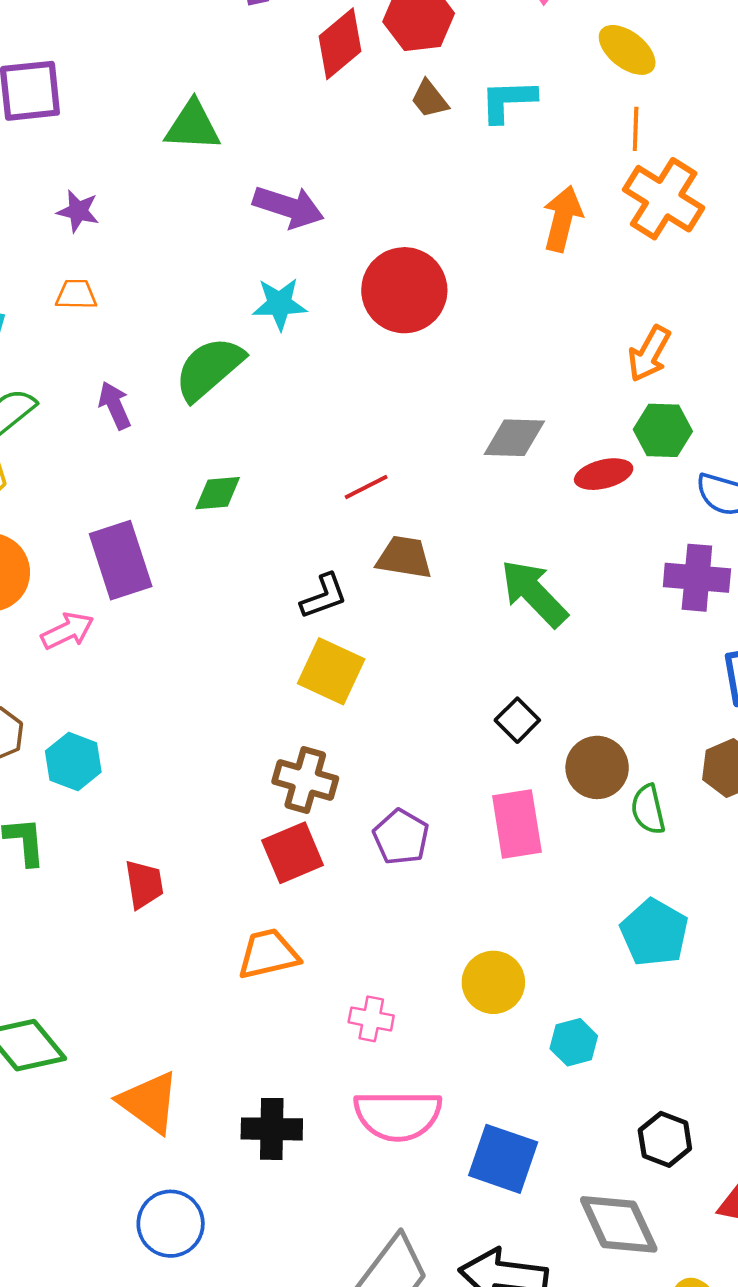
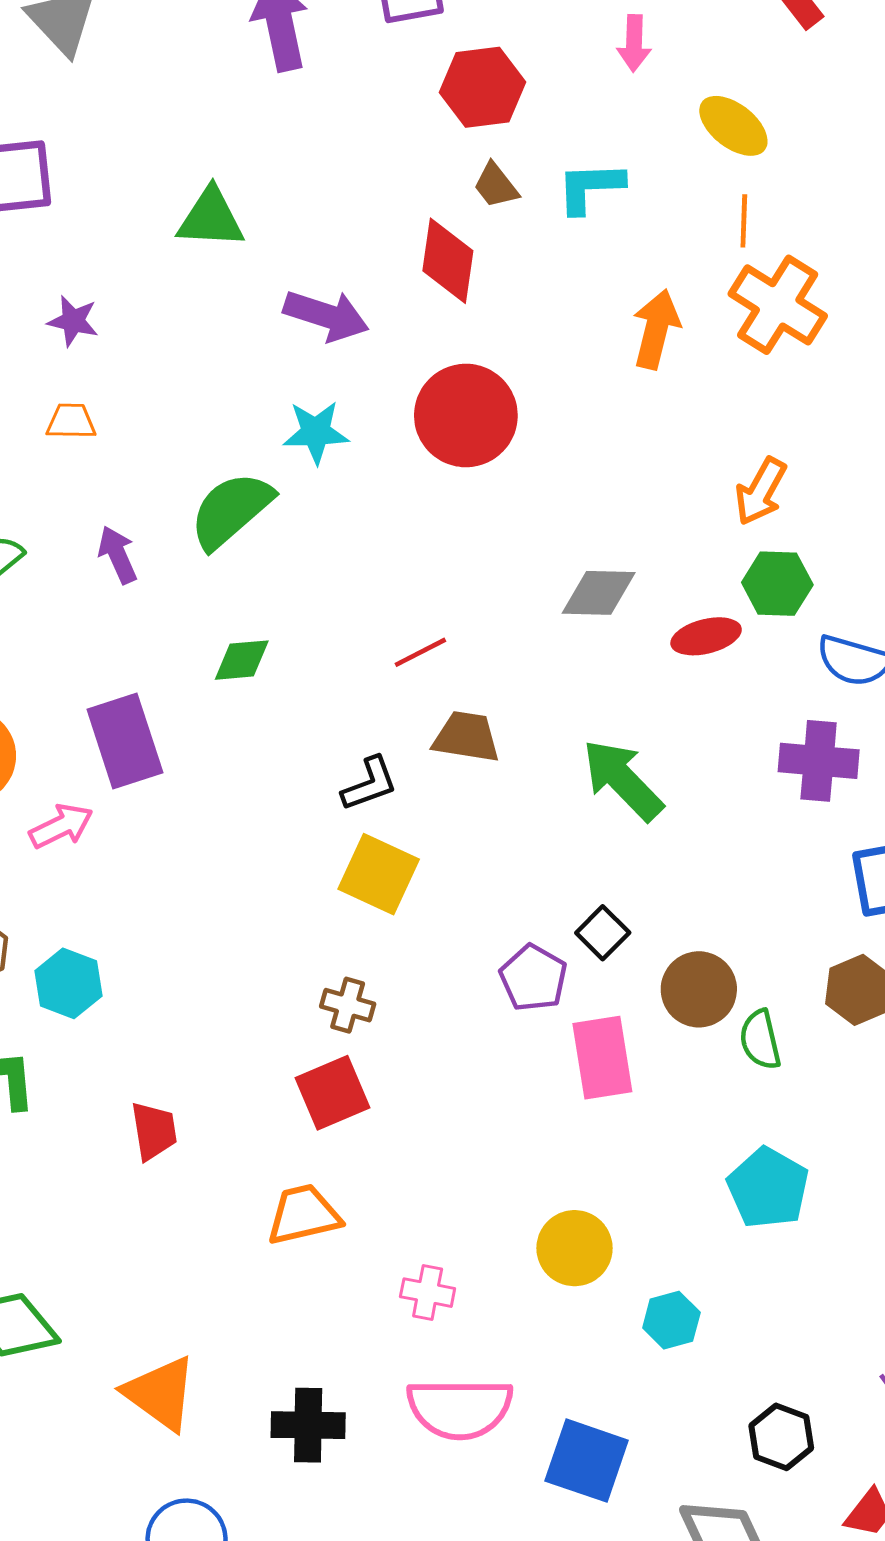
red diamond: (340, 44) -> (448, 261), moved, turned -42
brown cross: (305, 780) -> (348, 1005), size x0.7
purple pentagon: (401, 837) -> (533, 978), moved

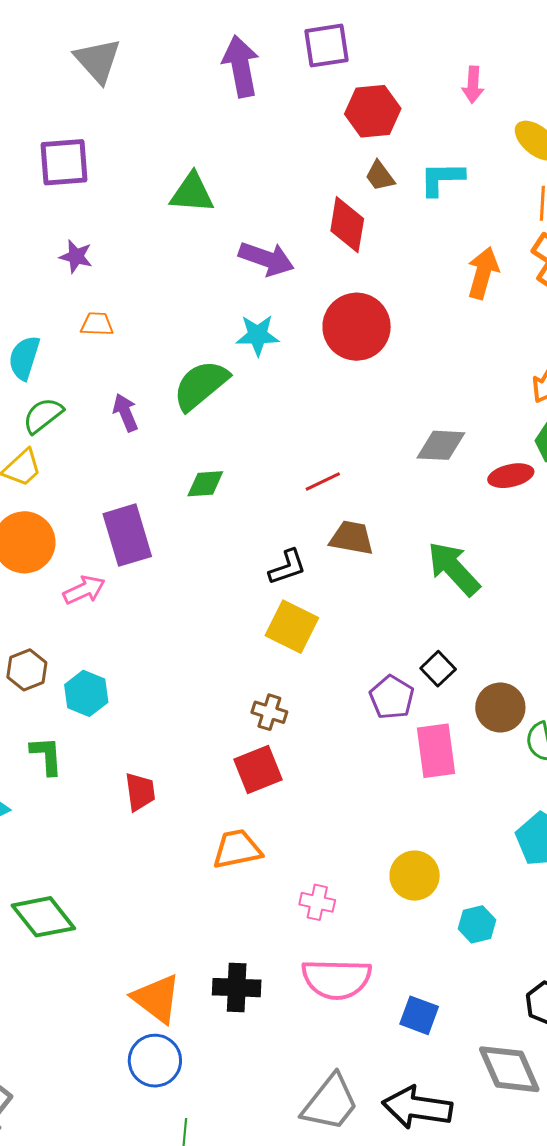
purple star: (73, 321) -> (76, 256), moved
orange triangle: (160, 1393) -> (157, 999), moved
blue square: (587, 1461) -> (419, 1015), size x0.7

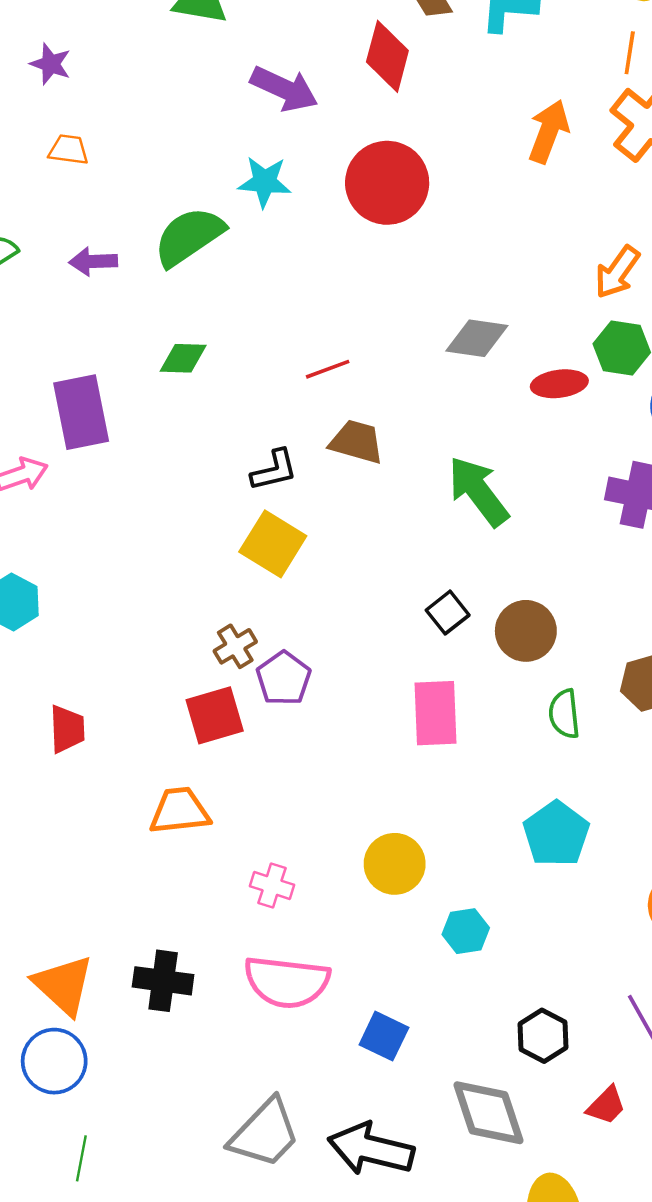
purple arrow: (125, 413) -> (93, 261), turned -75
purple pentagon: (392, 697) -> (284, 678), moved
brown circle: (500, 707) -> (526, 631), moved
brown cross: (269, 712) -> (235, 646), turned 36

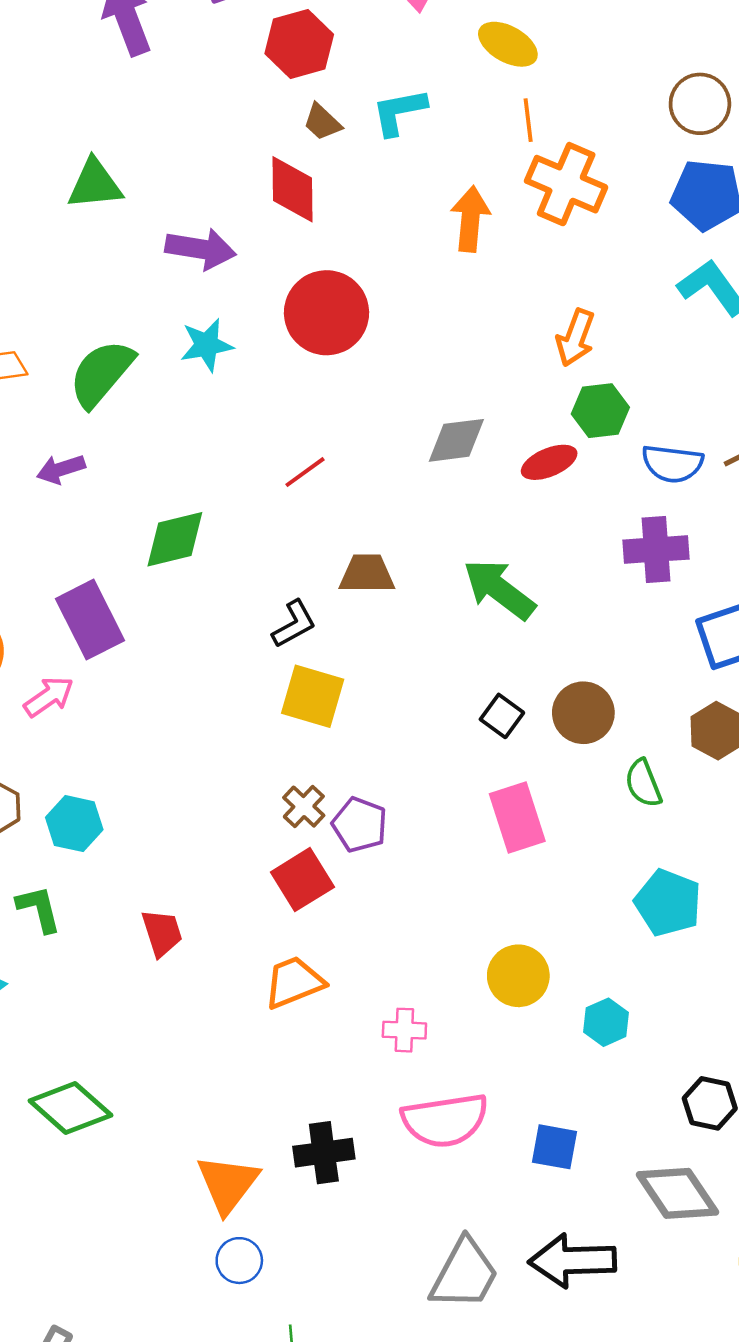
green semicircle: (189, 237) -> (101, 373), moved
green diamond: (183, 358) -> (175, 539), size x1.4
red line: (328, 369) -> (305, 472), moved
orange triangle: (63, 985) -> (228, 1184), turned 40
blue circle: (54, 1061) -> (239, 1261), size x0.7

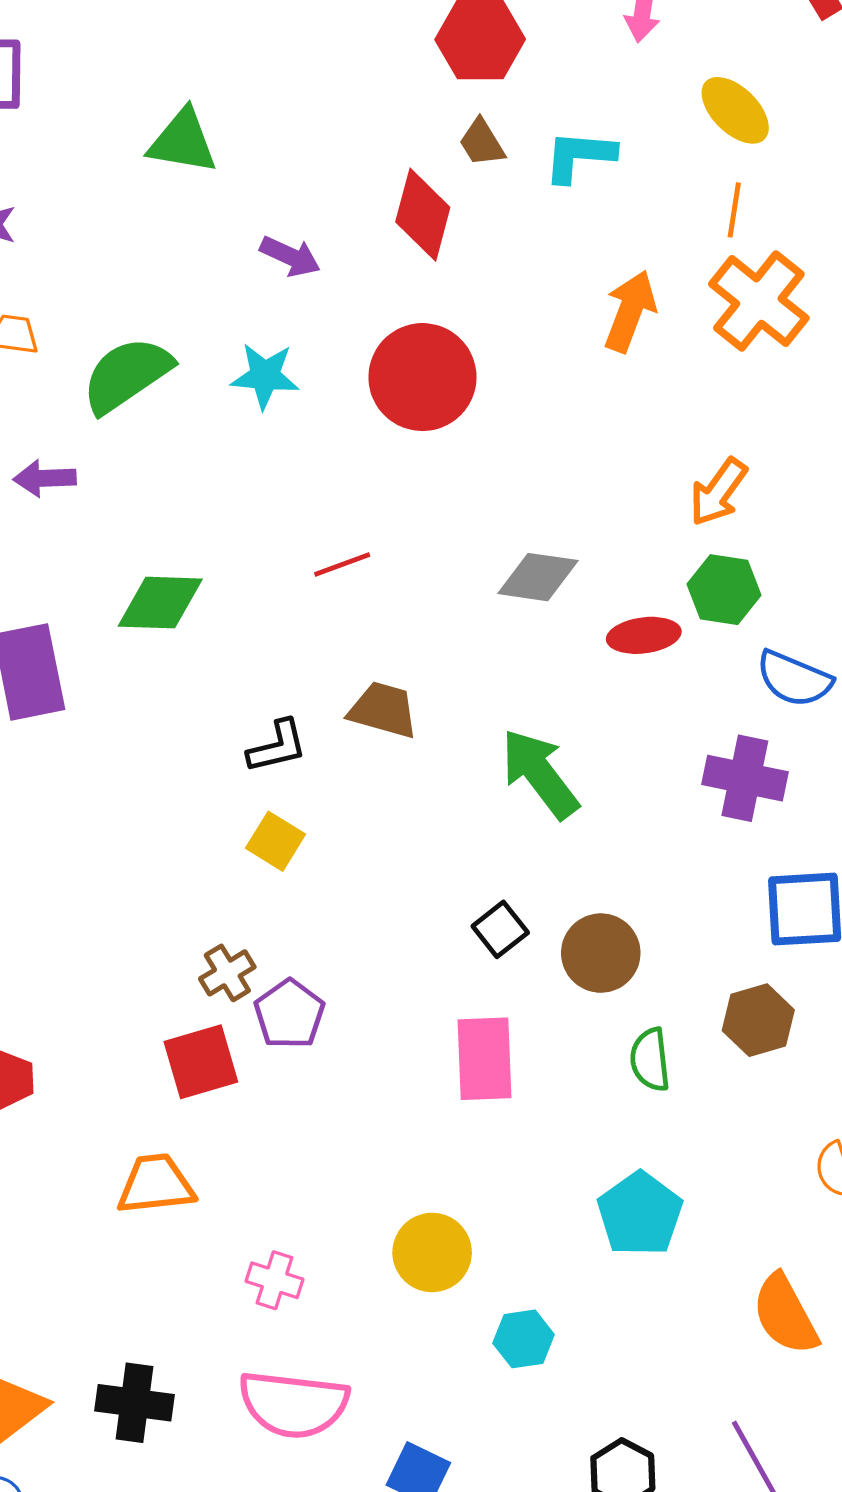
purple arrow: (201, 249) -> (290, 256), size x0.7
yellow square: (313, 696) -> (276, 841), size x0.7

